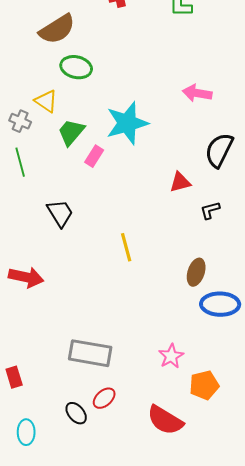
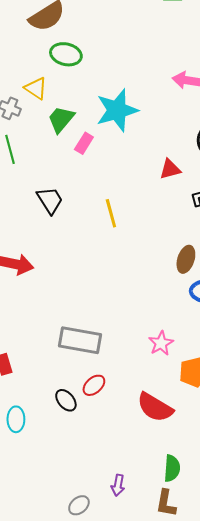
yellow line: (126, 247) -> (111, 213), moved

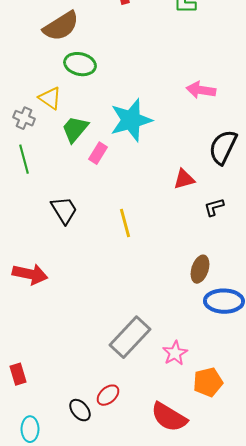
gray rectangle: (80, 340) -> (130, 337), moved, turned -57

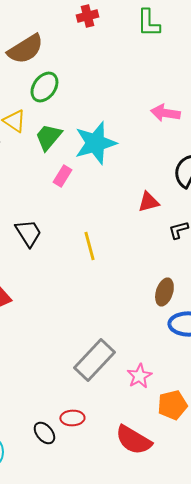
green ellipse: (80, 64) -> (44, 87), turned -68
green trapezoid: (75, 129) -> (48, 137), moved
red ellipse: (108, 395) -> (72, 418), turned 40

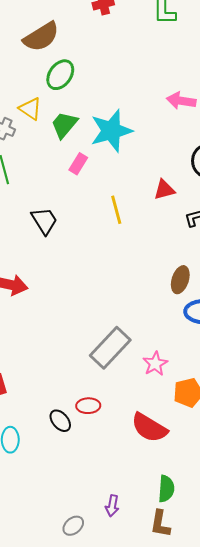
yellow line: (89, 246) -> (116, 210), moved

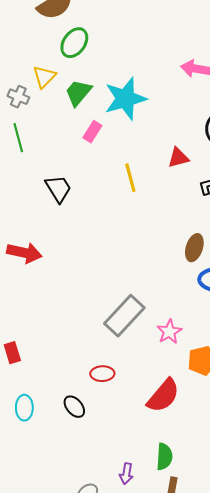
yellow triangle: (30, 109) -> (44, 77), turned 40
black ellipse: (60, 421) -> (74, 407), moved
red semicircle: (149, 428) -> (163, 396), turned -81
green semicircle: (166, 489) -> (164, 457), moved

